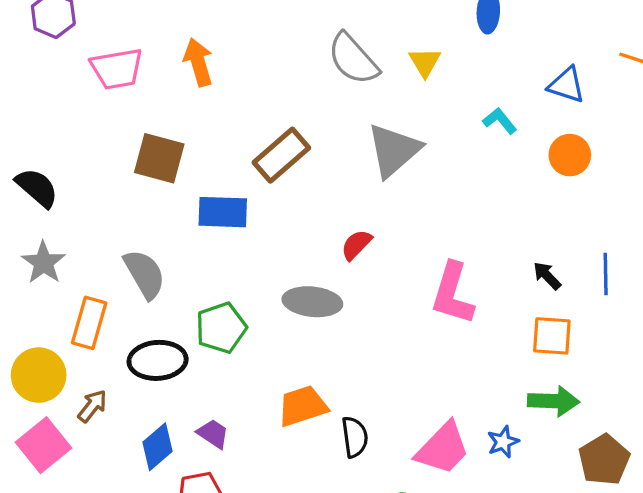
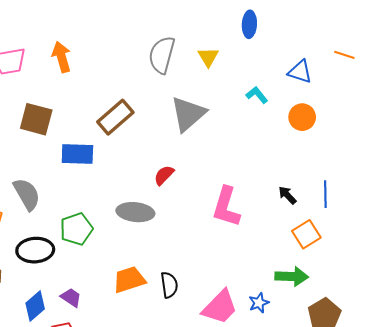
gray semicircle: (353, 59) -> (162, 55), turned 57
orange square: (552, 336) -> (306, 234), moved, turned -36
black semicircle: (355, 437) -> (169, 285), moved

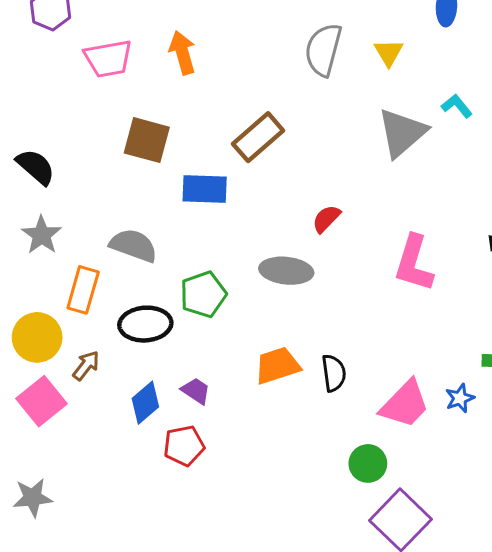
gray triangle: (188, 114) -> (402, 133), moved
gray semicircle: (27, 194) -> (133, 245), turned -40

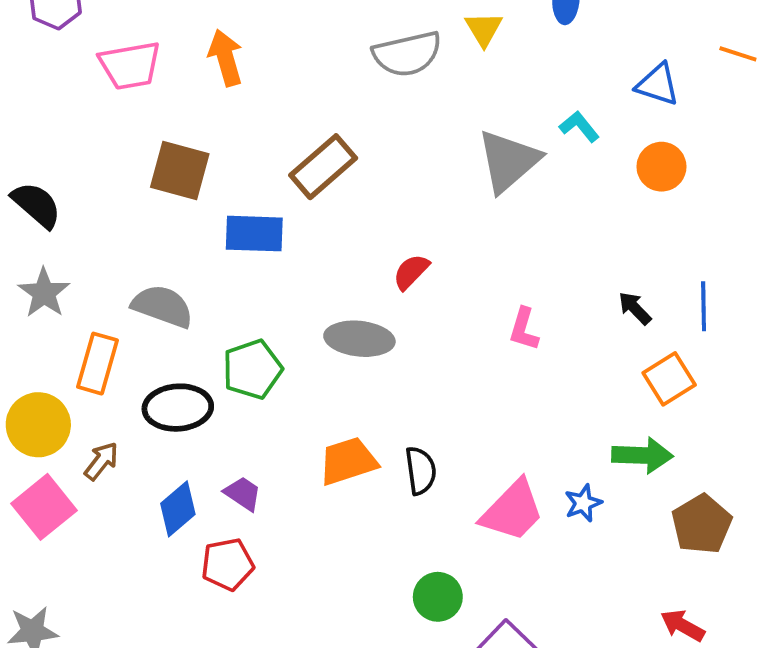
gray semicircle: (323, 50) -> (407, 54), turned -118
yellow triangle: (389, 53) -> (484, 29), moved
pink L-shape: (414, 263) -> (524, 329), size x0.6
green circle: (368, 463) -> (438, 597), moved

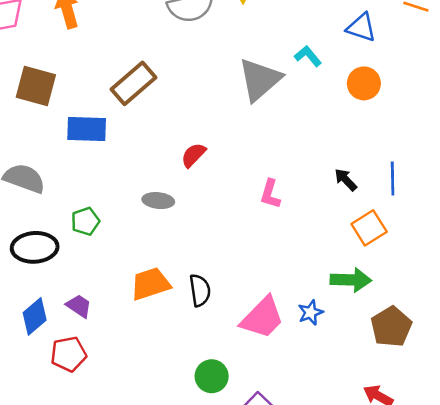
gray ellipse: (359, 339) -> (158, 201), size x0.7
green pentagon: (252, 369) -> (85, 221), size x0.7

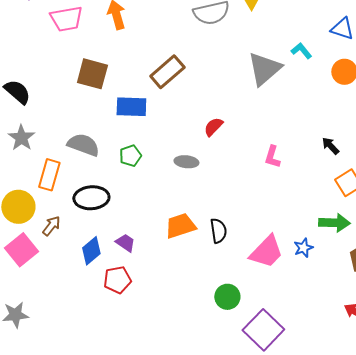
green pentagon: (85, 221) -> (130, 156), moved

